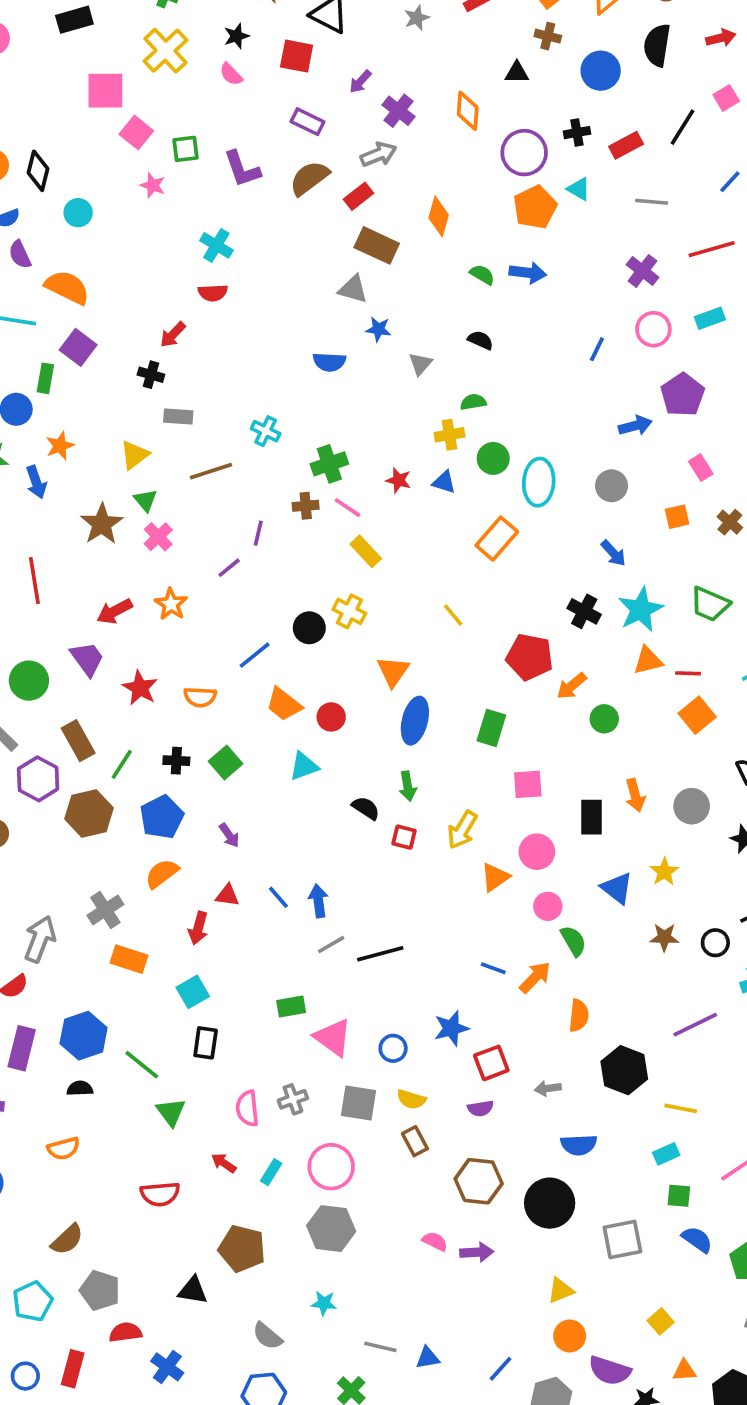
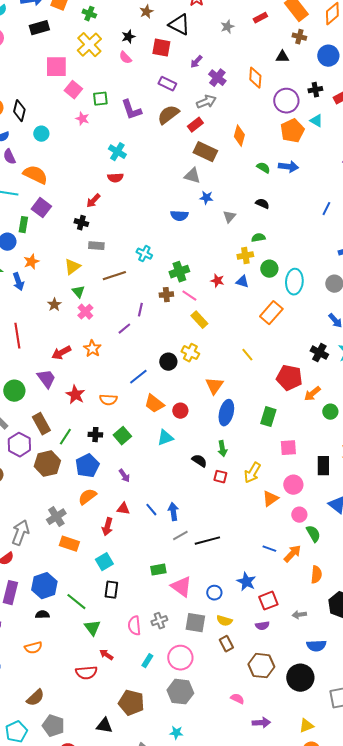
brown star: (102, 524) -> (54, 305), size x0.6
blue star: (451, 1028) -> (246, 582), turned -30
red arrow: (224, 1163) -> (106, 655), moved
purple arrow: (477, 1252) -> (261, 723), moved

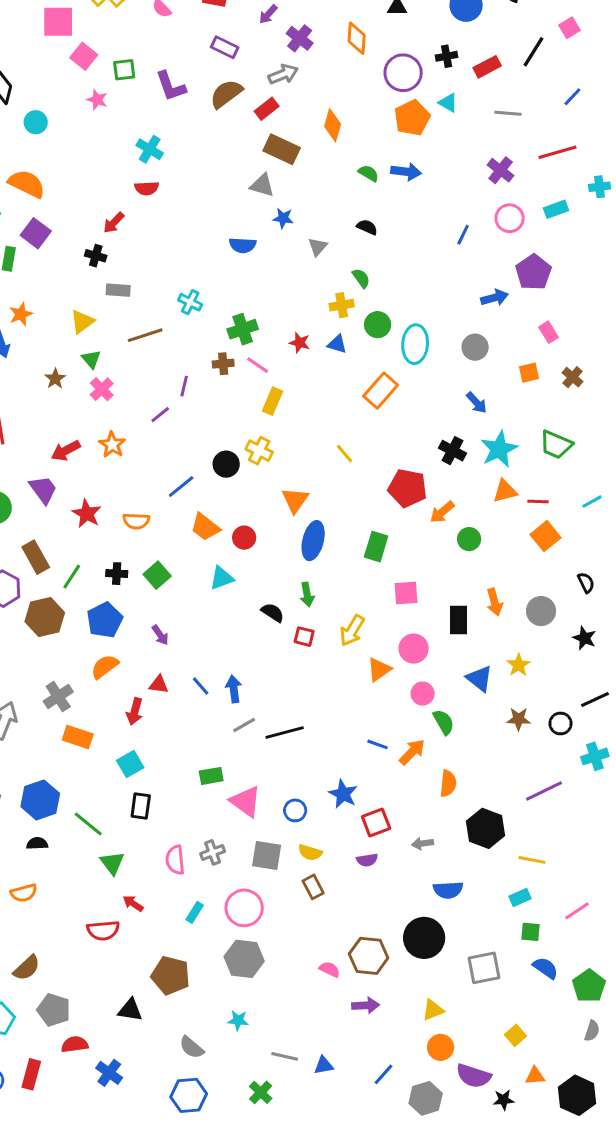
green semicircle: (258, 238) -> (361, 278), turned 64
yellow rectangle: (199, 320) -> (273, 401), turned 66
brown hexagon: (261, 666) -> (369, 956), moved

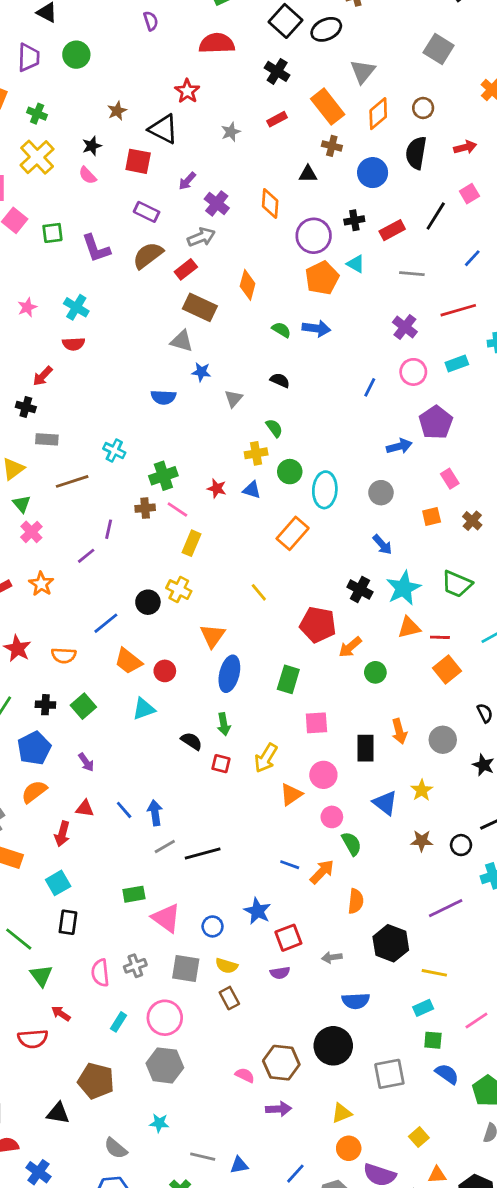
pink star: (97, 100) -> (27, 307), moved, turned 30

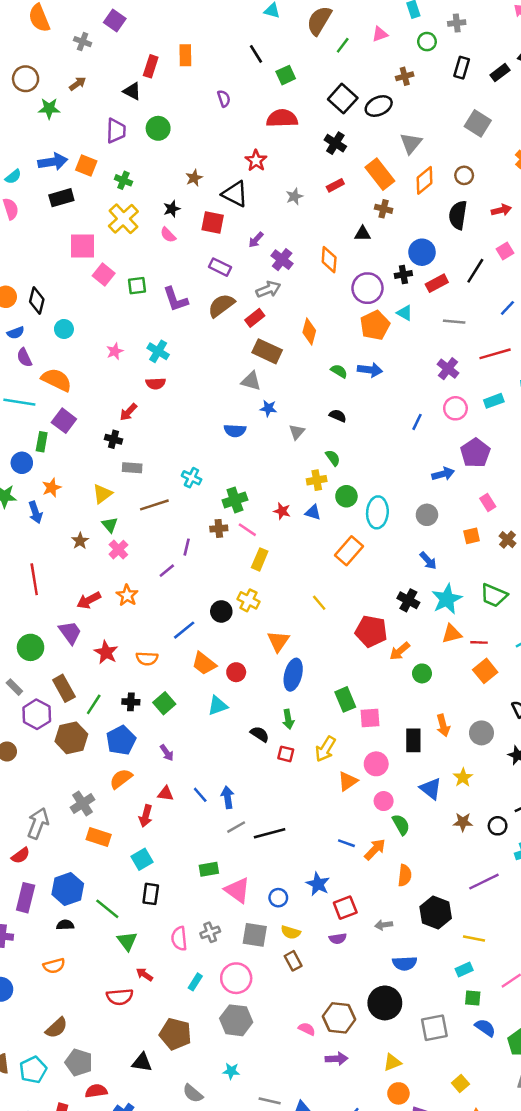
blue circle: (373, 173) -> (422, 252), moved
green rectangle: (288, 679) -> (345, 699), moved, turned -40

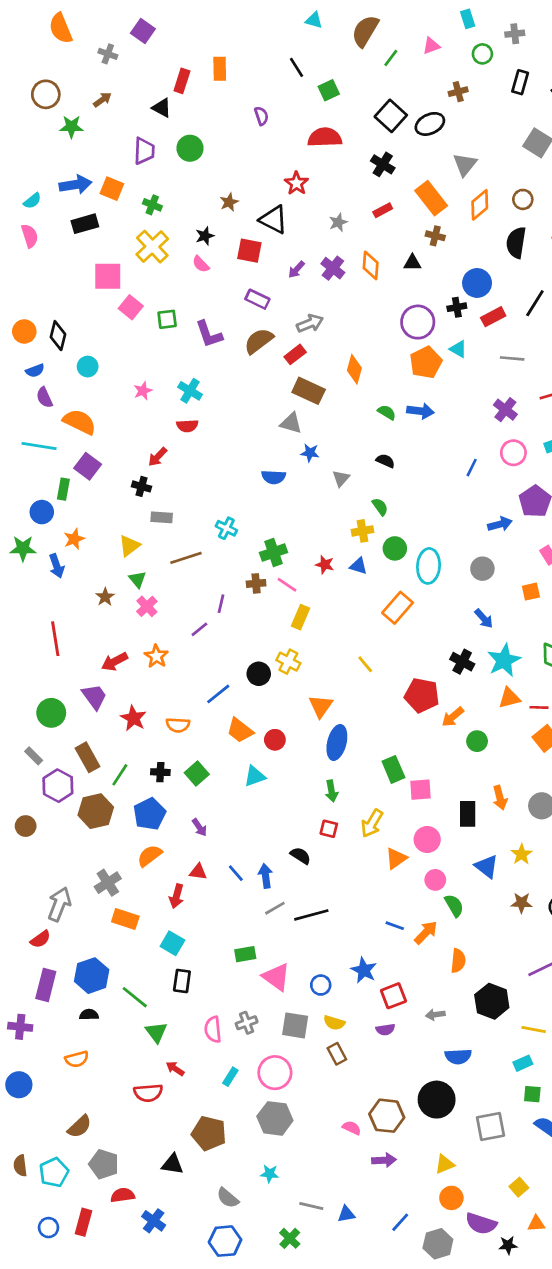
purple cross: (282, 260) -> (333, 268), moved
orange diamond: (329, 260) -> (371, 265), moved
black semicircle: (260, 734) -> (300, 856), moved
cyan square: (142, 859) -> (172, 943), turned -30

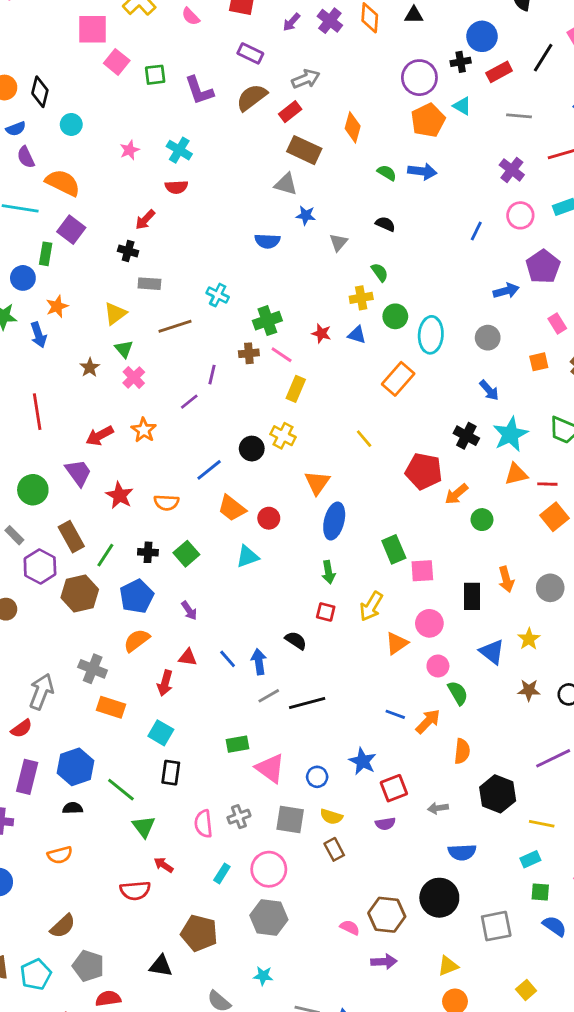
gray cross: (108, 883) -> (93, 669), turned -35

